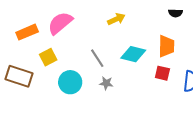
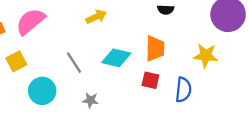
gray star: (106, 83) -> (90, 100), moved

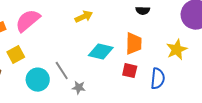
yellow star: (206, 56) -> (177, 50), turned -30
gray line: (74, 63) -> (62, 71), moved

